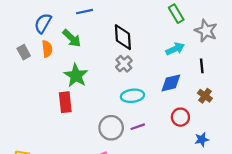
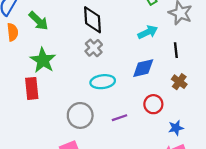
purple line: (138, 127) -> (120, 118), moved

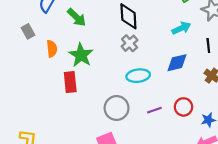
orange semicircle: (13, 32) -> (52, 49), moved
red circle: (153, 104) -> (183, 107), moved

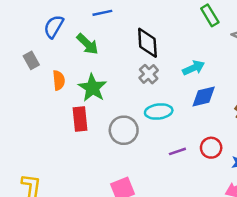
cyan arrow: (181, 28) -> (194, 68), moved
gray circle: (117, 108) -> (124, 130), moved

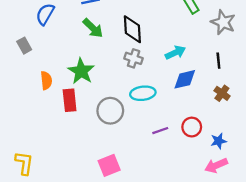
green arrow: (87, 44) -> (93, 28), moved
gray cross: (149, 74) -> (134, 58), turned -30
orange semicircle: (59, 80) -> (46, 80), moved

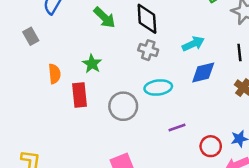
green star: (81, 71) -> (92, 64), size x0.7
red circle: (192, 127) -> (211, 146), moved

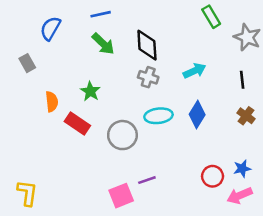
blue diamond: (203, 73) -> (197, 114), moved, turned -45
red rectangle: (79, 95) -> (77, 123), turned -50
purple line: (177, 127) -> (147, 180), moved

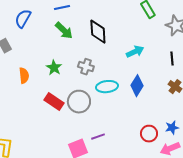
gray cross: (148, 77) -> (86, 67), moved
red rectangle: (77, 123) -> (54, 102), moved

